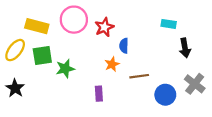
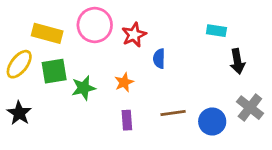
orange star: (112, 64) -> (124, 82), moved
brown line: (139, 76) -> (173, 113), moved

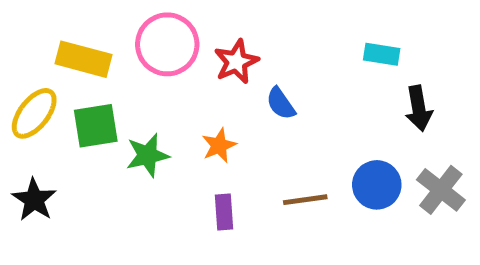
blue semicircle: (159, 59) -> (281, 104), turned -36
blue circle: (212, 122) -> (377, 185), moved

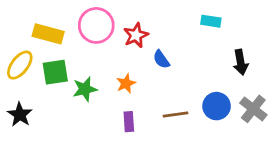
cyan rectangle: (382, 54) -> (211, 21), moved

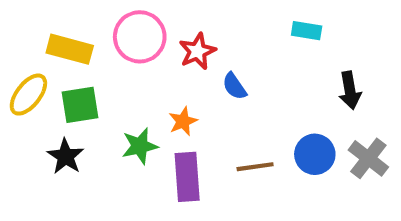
green star: (85, 89) -> (140, 146), moved
black star: (20, 115) -> (66, 156), moved
purple rectangle: (129, 122) -> (187, 177), size x1.6

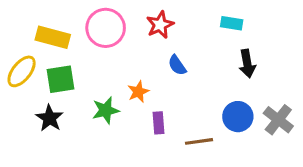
red star: (197, 51) -> (160, 25), moved
black arrow: (350, 90) -> (247, 64), moved
brown line: (255, 167) -> (199, 141), moved
purple rectangle: (187, 177) -> (158, 123), moved, size x0.6

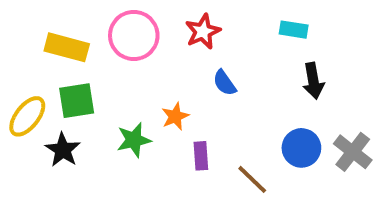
yellow ellipse: (22, 71) -> (27, 116), moved
brown line: (199, 141) -> (252, 179), turned 52

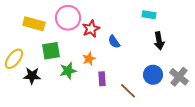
red star: (203, 32) -> (91, 29), moved
green square: (77, 101) -> (51, 51), moved
black star: (63, 150) -> (32, 76), turned -30

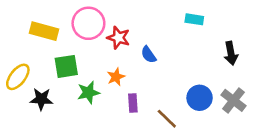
red star: (91, 29) -> (118, 38), turned -30
black arrow: (159, 41) -> (231, 53), moved

